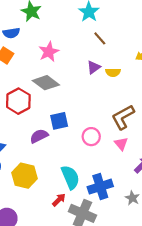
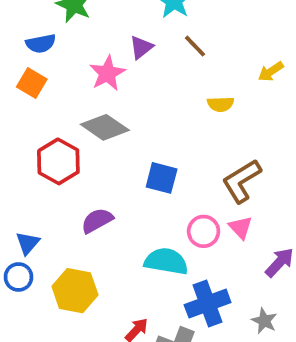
purple triangle: (94, 67) -> (141, 47), moved
blue square: (59, 121) -> (162, 178), moved, turned 30
pink circle: (91, 137) -> (204, 231), moved
cyan semicircle: (70, 177) -> (166, 261), moved, turned -55

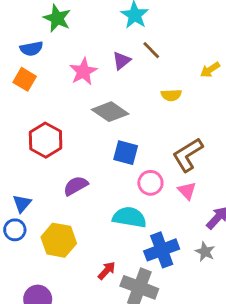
purple triangle: (141, 47) -> (122, 61), moved
gray diamond: (105, 127) -> (110, 112), moved
pink circle: (204, 231) -> (150, 183), moved
gray star: (264, 321) -> (205, 252), moved

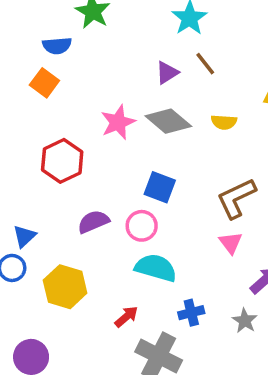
pink star: (83, 71) -> (118, 122), moved
gray diamond: (110, 112) -> (168, 121), moved
pink circle: (150, 183) -> (142, 226), moved
blue cross: (162, 250) -> (191, 313), size x0.6
red arrow: (107, 271) -> (126, 317), moved

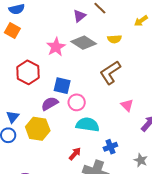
blue square: (160, 187) -> (62, 86), moved
brown L-shape: (236, 198) -> (110, 72), moved
yellow hexagon: (65, 287) -> (38, 129), moved
gray star: (245, 321) -> (141, 160), moved

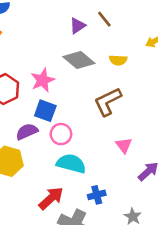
pink star: (56, 47) -> (43, 80), moved
red arrow: (75, 154) -> (51, 198), size x1.5

